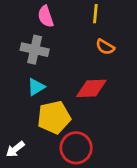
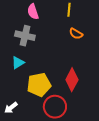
cyan triangle: (36, 87) -> (18, 63), moved
red diamond: (91, 88) -> (72, 80), moved, turned -60

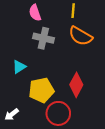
orange semicircle: (76, 34) -> (81, 36), size x1.6
gray cross: (25, 36) -> (43, 38), moved

